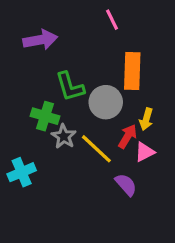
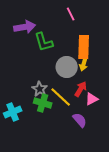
green L-shape: (70, 87) -> (44, 42), moved
green cross: (45, 116) -> (43, 103), moved
yellow arrow: (146, 119) -> (84, 64), moved

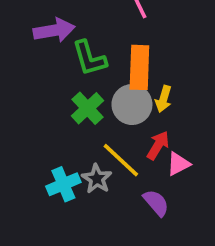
orange rectangle: (84, 47) -> (139, 67), moved
gray star: (40, 89) -> (97, 179), moved
green cross: (43, 103) -> (87, 108), moved, turned 30
cyan cross: (13, 112) -> (63, 184), moved

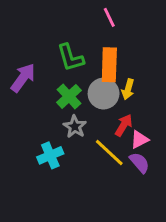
purple arrow: (54, 30) -> (23, 78), moved, turned -44
yellow line: (121, 160) -> (109, 153), moved
gray star: (97, 179) -> (75, 127), moved
purple semicircle: (156, 203) -> (139, 163), moved

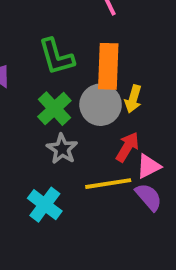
yellow line: (109, 153) -> (108, 184), turned -52
cyan cross: (50, 155) -> (45, 205), moved, turned -30

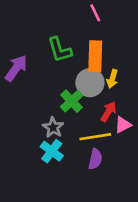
green cross: (54, 109) -> (72, 101), moved
gray star: (62, 149) -> (53, 127), moved
purple semicircle: (149, 197) -> (95, 159), moved, turned 54

